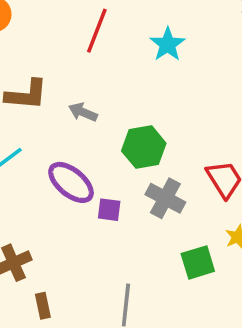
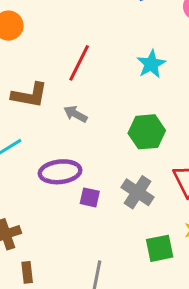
red line: (97, 31) -> (79, 63), moved
green hexagon: (144, 147) -> (147, 132), moved
purple ellipse: (71, 182) -> (60, 172), turned -51

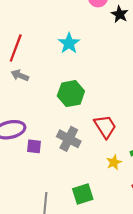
gray arrow: (75, 114) -> (20, 75), moved
green square: (160, 248) -> (83, 194), moved

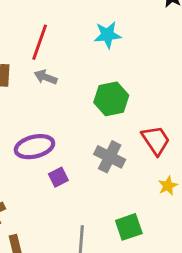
cyan star: (69, 43) -> (107, 35), turned 30
purple square: (34, 146) -> (58, 177), moved, turned -32

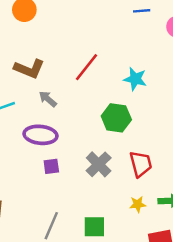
cyan star: (107, 35) -> (135, 79), moved
red line: (40, 42) -> (86, 67), moved
gray arrow: (46, 77) -> (48, 99), moved

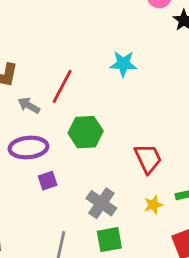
red line: (86, 67) -> (62, 86), moved
green hexagon: (116, 118) -> (86, 132), moved
gray cross: (99, 164) -> (101, 203), moved

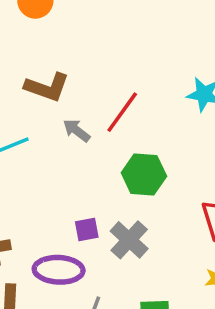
purple ellipse: (28, 148) -> (59, 270), moved
gray cross: (101, 203) -> (129, 240), moved

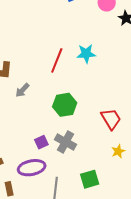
red line: (122, 112) -> (57, 60), moved
gray arrow: (77, 130) -> (22, 90), turned -70

